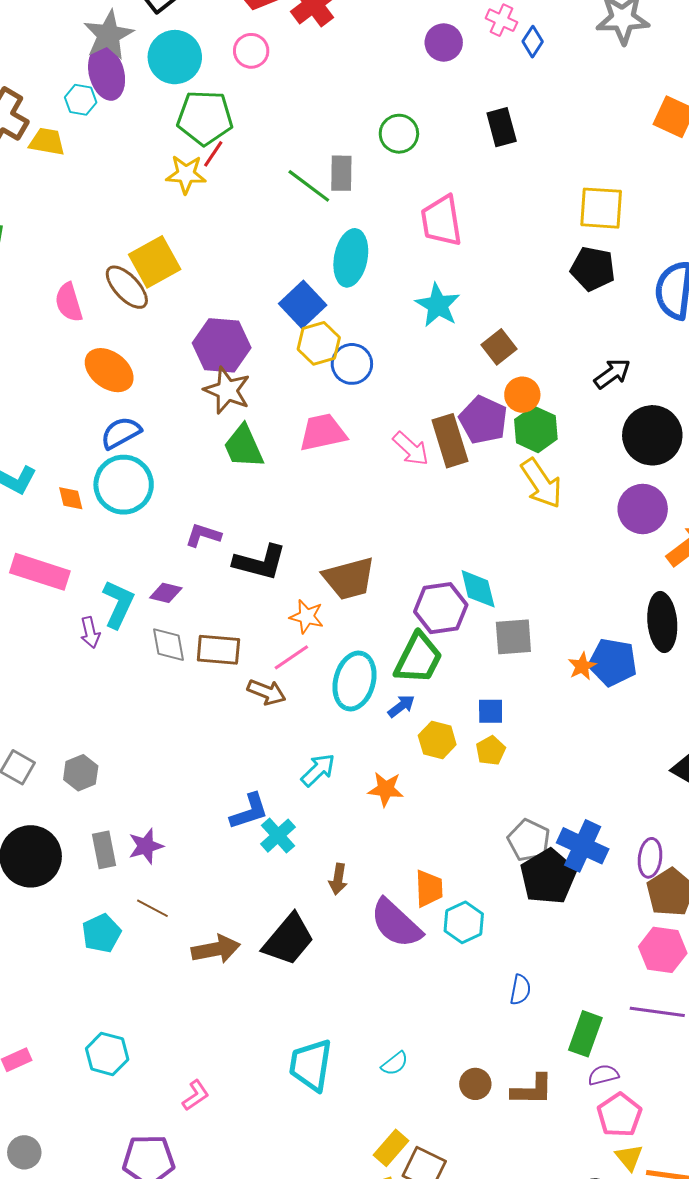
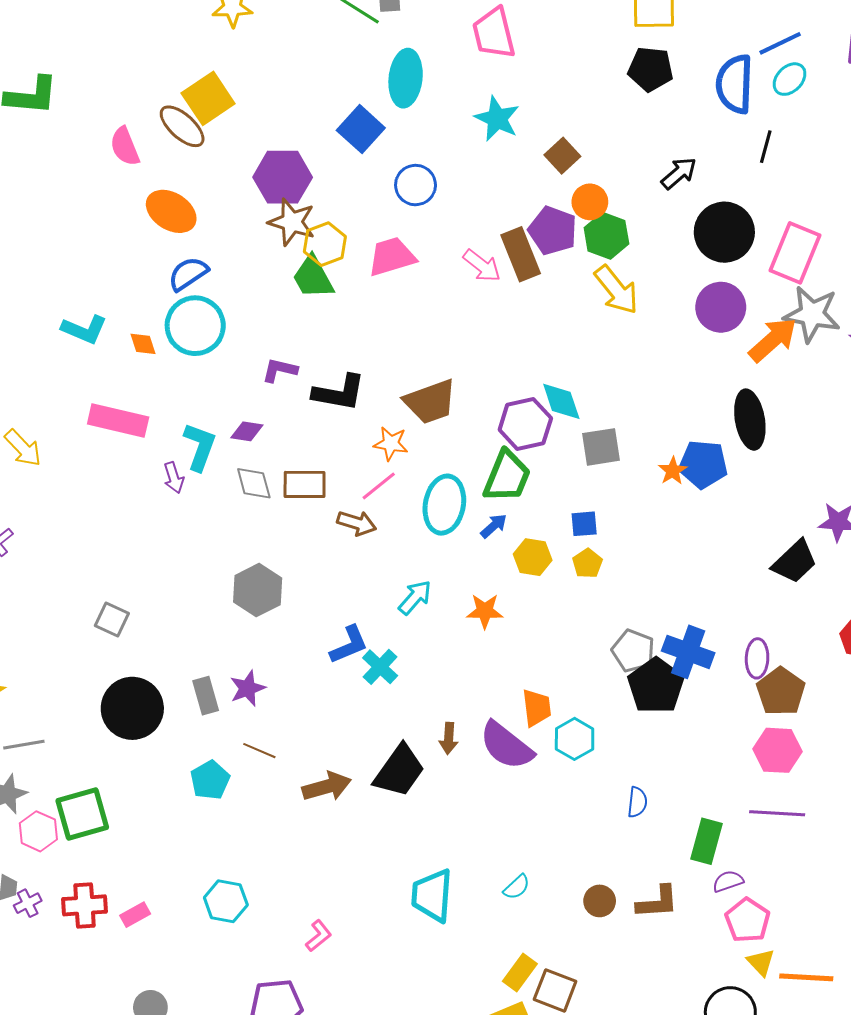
yellow hexagon: (319, 343) -> (325, 244), moved
gray hexagon: (81, 773) -> (258, 590), moved, size x1.4
brown arrow: (338, 879) -> (449, 738), moved

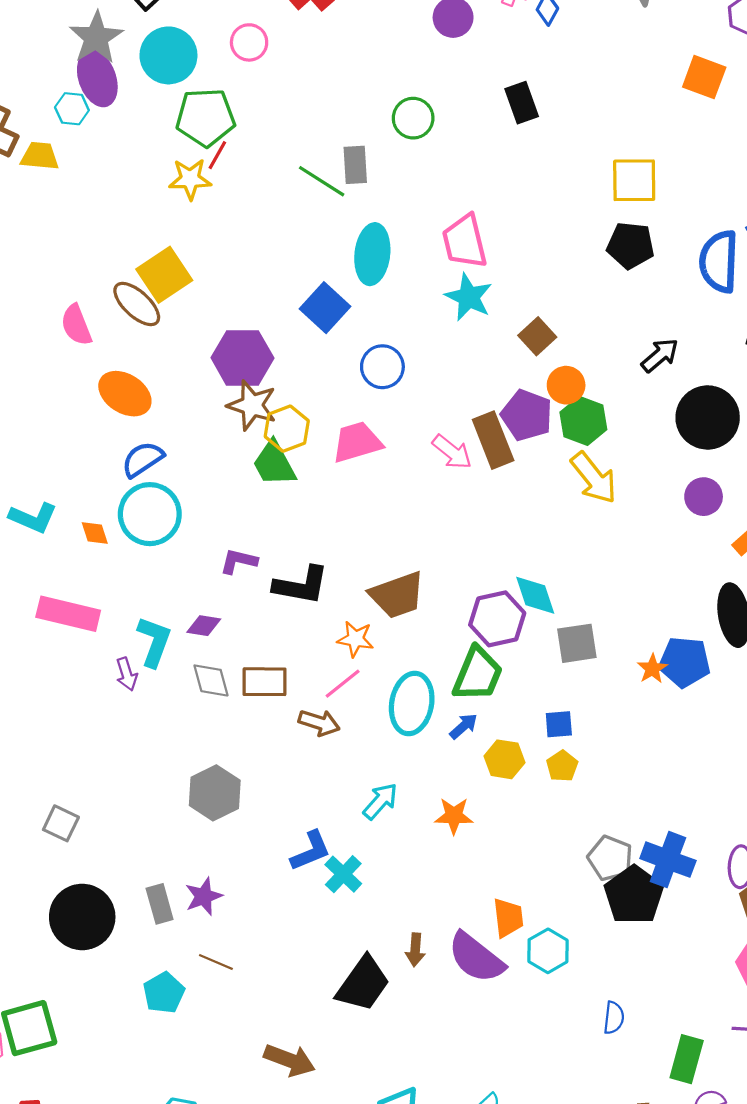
pink trapezoid: (494, 33) -> (465, 241), moved
purple circle: (721, 307) -> (704, 497), size x0.7
brown arrow: (327, 787) -> (289, 1060), moved, turned 36

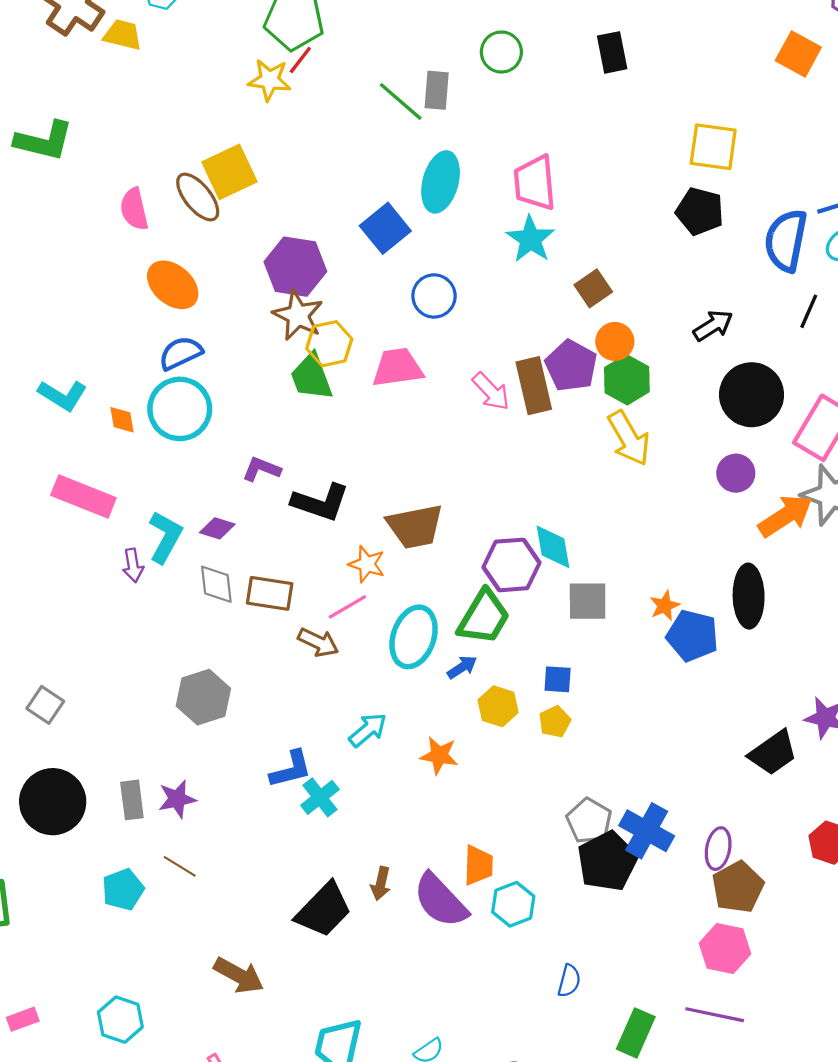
orange star: (652, 669) -> (665, 606), moved

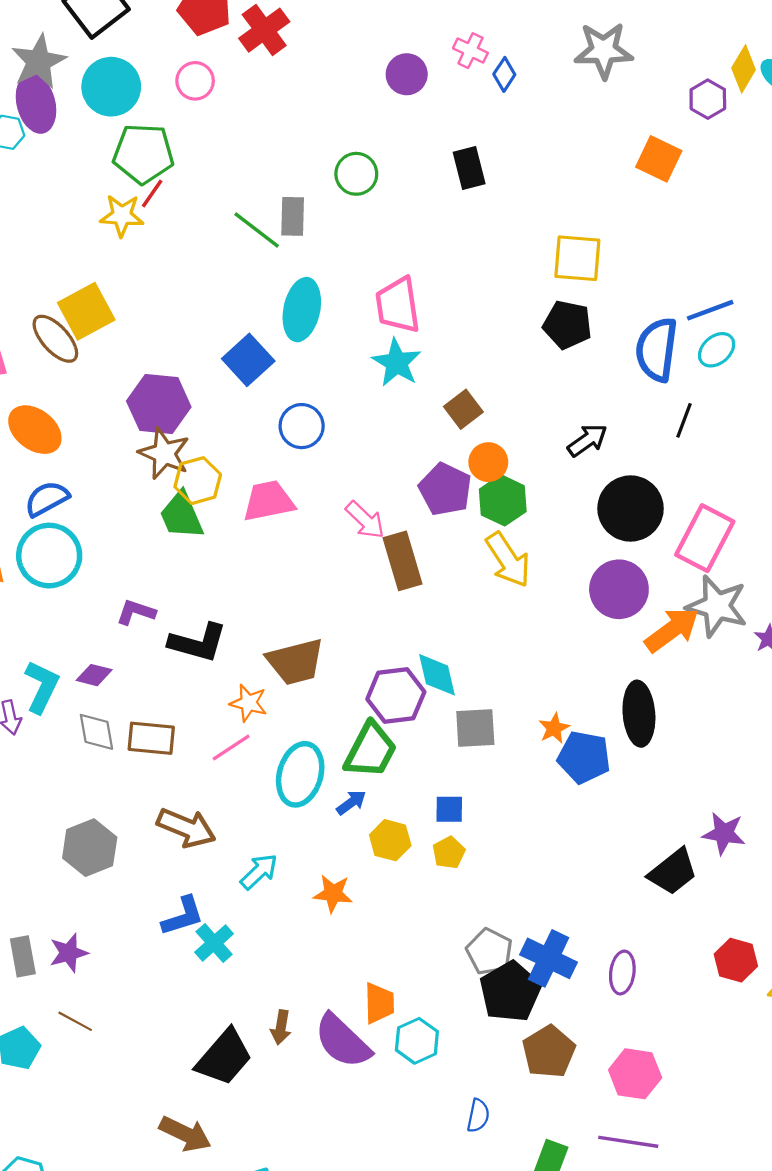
brown rectangle: (534, 386) -> (403, 561), moved
purple circle: (736, 473) -> (619, 589), size x1.5
brown arrow: (318, 642) -> (186, 828), moved, size x1.4
brown pentagon: (738, 887) -> (549, 1052), moved
brown arrow: (239, 975) -> (185, 1134), moved

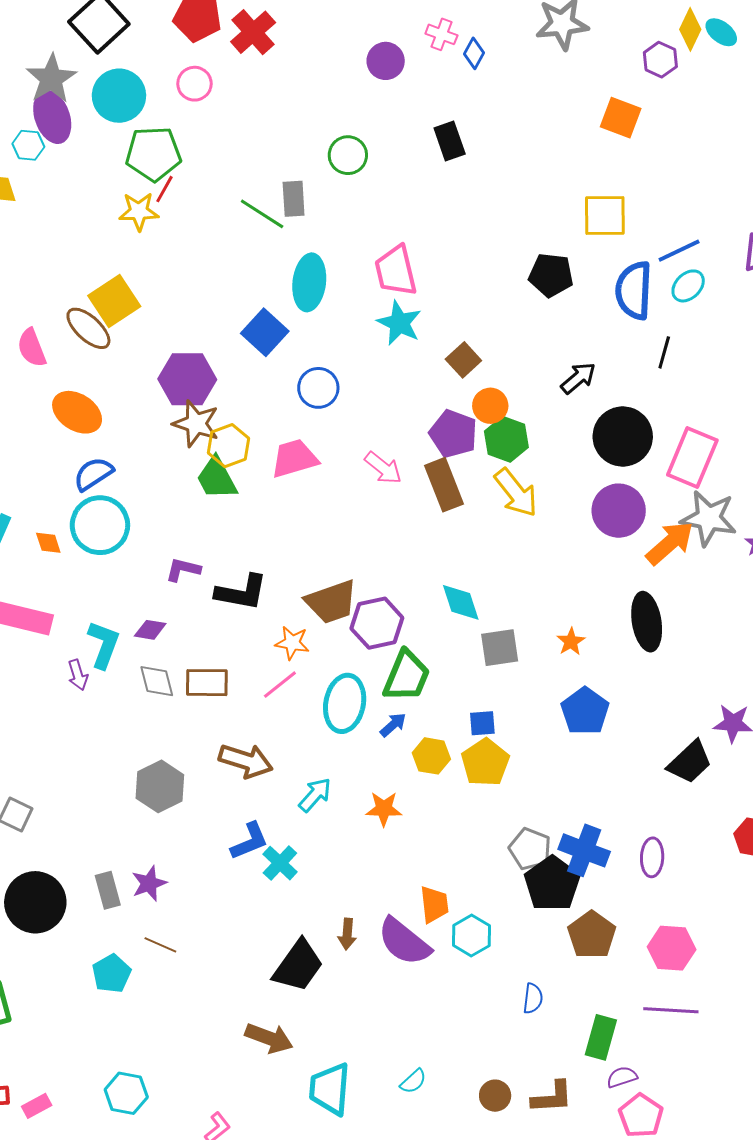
yellow square: (577, 258) -> (605, 215), moved
brown rectangle: (403, 561) -> (444, 485), moved
purple hexagon: (396, 696) -> (377, 623), moved
blue pentagon: (584, 757) -> (585, 711), moved, turned 30
yellow pentagon: (449, 853) -> (485, 762), size x1.6

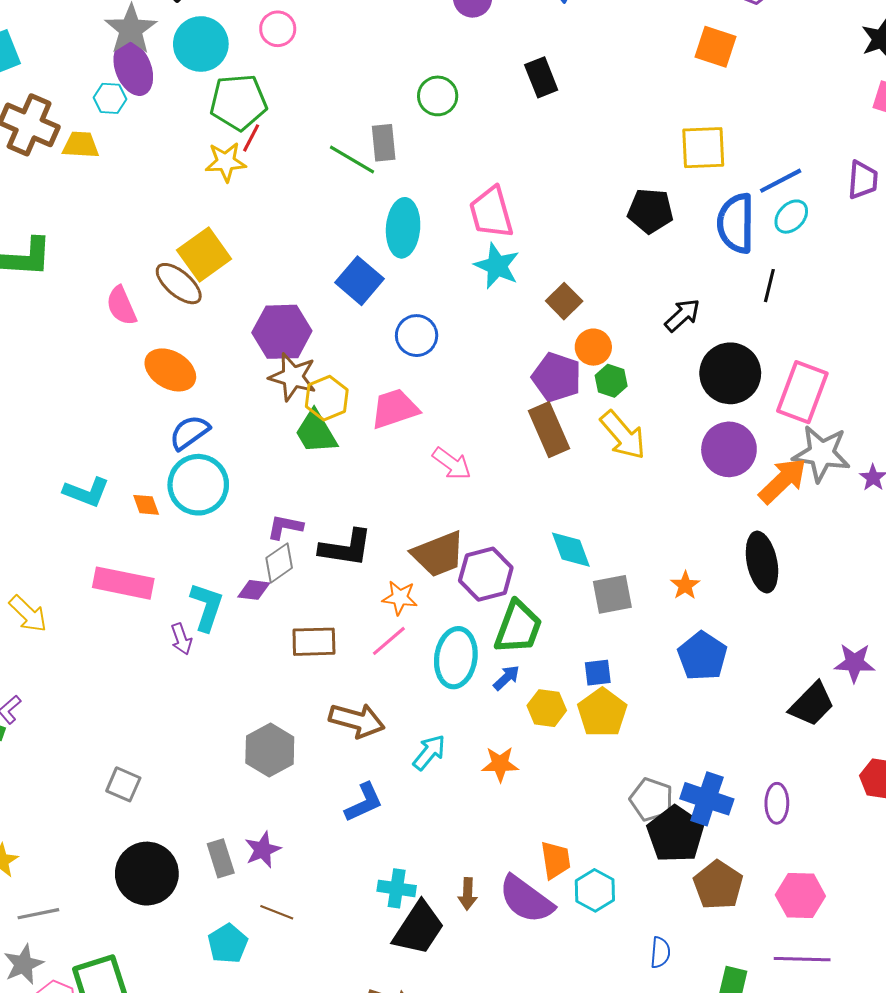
green hexagon: (506, 439) -> (611, 381), size x0.7
pink arrow: (383, 468) -> (452, 464), moved
gray diamond: (157, 681) -> (279, 563), moved, turned 72
cyan cross: (280, 863) -> (397, 888), moved, turned -33

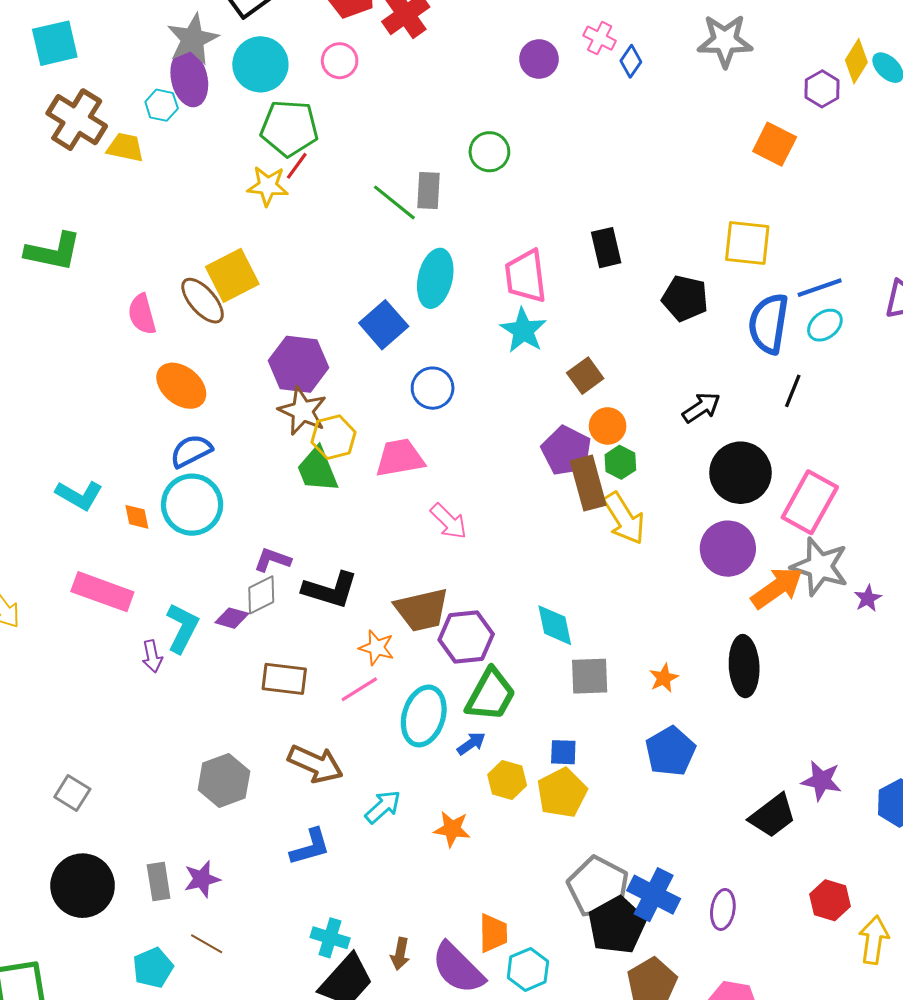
black rectangle: (541, 77) -> (606, 248), moved
brown rectangle: (549, 430) -> (588, 483), moved
gray pentagon: (651, 799) -> (598, 887), size x1.4

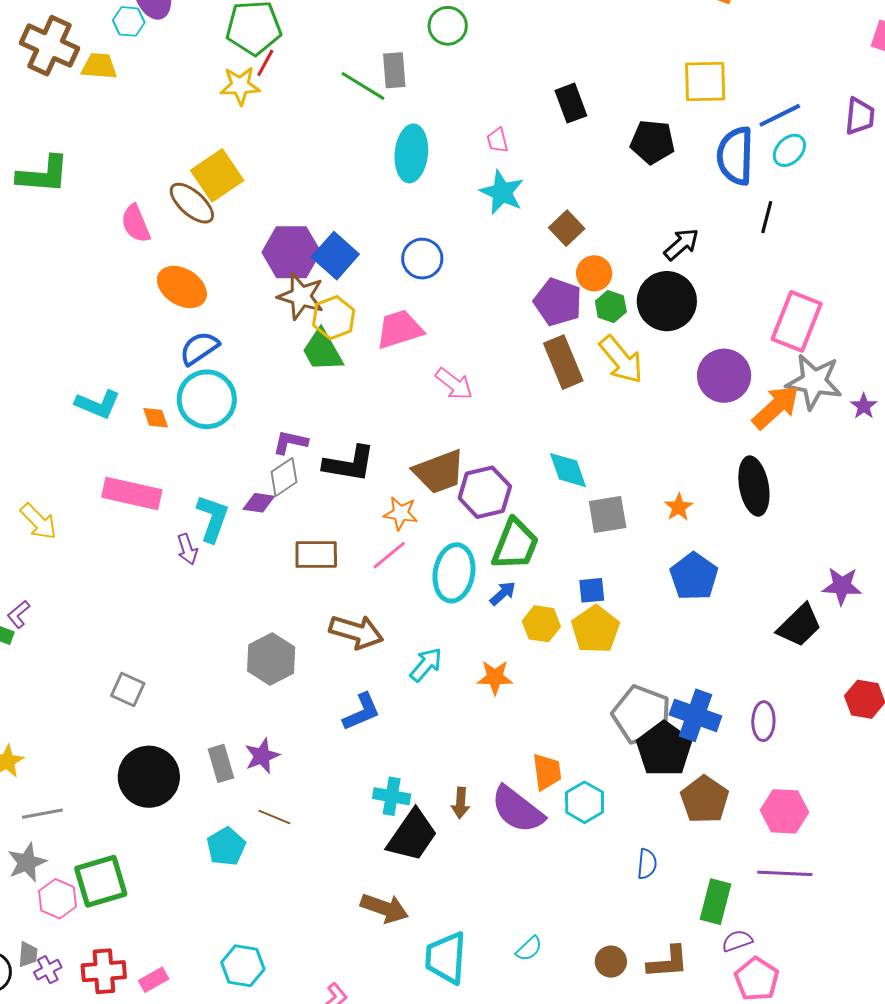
pink trapezoid: (526, 276) -> (498, 140), size x0.5
blue square: (384, 325) -> (335, 256), moved
black circle: (741, 473) -> (667, 301), moved
brown rectangle: (588, 483) -> (563, 362), moved

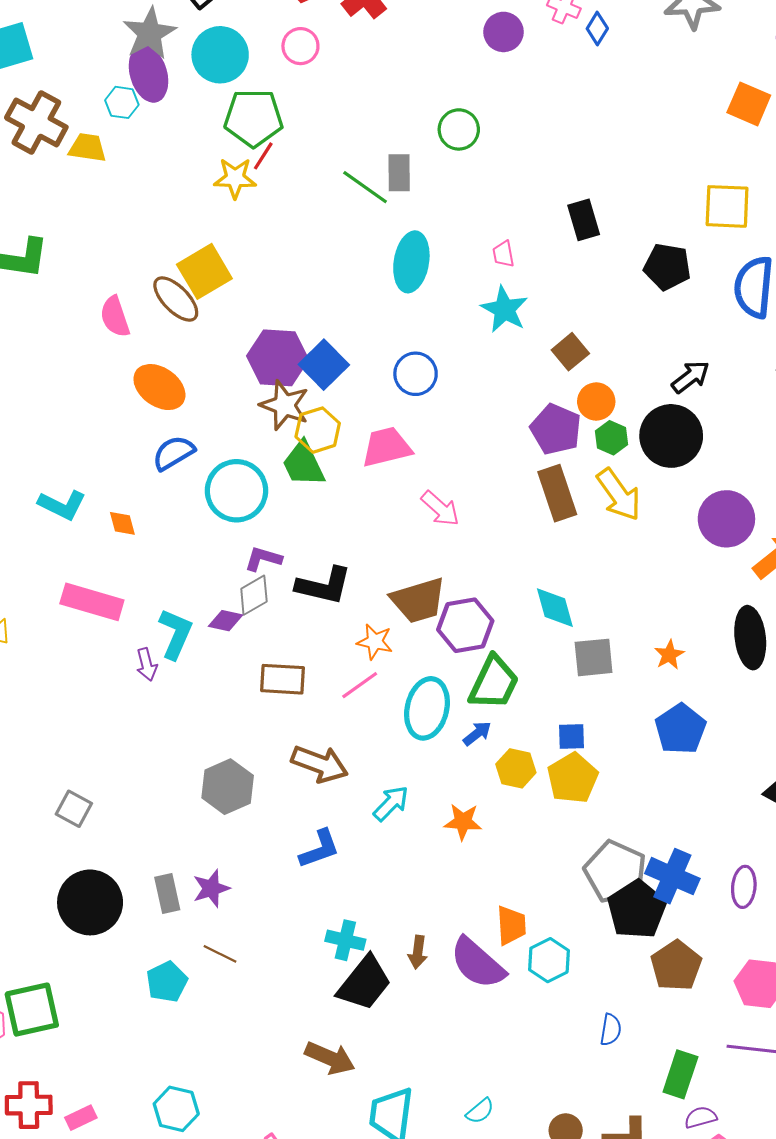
cyan circle: (207, 399) -> (236, 491), moved

